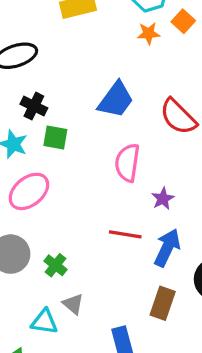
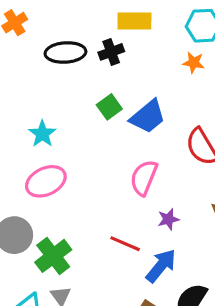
black cross: (34, 106) -> (111, 52), moved, turned 30
green square: (55, 138) -> (109, 107), moved, turned 30
green cross: (55, 265) -> (53, 256), size x1.6

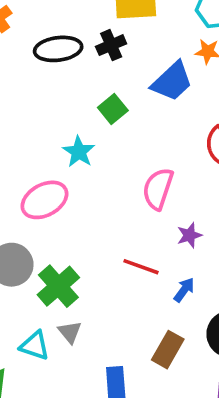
blue trapezoid: (148, 117) -> (172, 82), moved
cyan star: (42, 134) -> (79, 152), moved
blue arrow: (161, 266) -> (184, 290), size x0.6

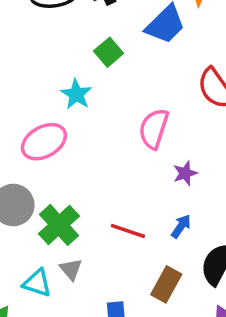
red line: (141, 267) -> (128, 231), moved

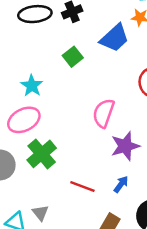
cyan star: (76, 94) -> (32, 86), moved
purple star: (185, 173) -> (125, 146), size x1.6
green cross: (59, 225) -> (42, 154), moved

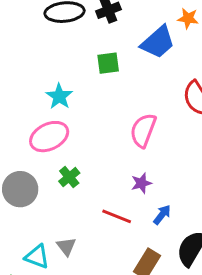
green square: (73, 57) -> (108, 63), turned 30
purple star: (125, 146) -> (141, 183), moved, size x0.6
green cross: (42, 154) -> (69, 177), size x0.6

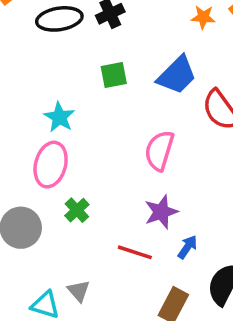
blue trapezoid: (158, 42) -> (177, 75), moved
pink ellipse: (49, 137) -> (51, 165), turned -45
purple star: (141, 183) -> (161, 212), size x1.4

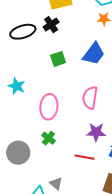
cyan star: (59, 117) -> (17, 86), moved
pink ellipse: (51, 165) -> (49, 107), moved
purple star: (161, 212) -> (96, 132), turned 30

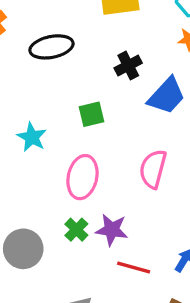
black cross: (51, 25) -> (128, 65), moved
green square: (58, 59) -> (92, 114), moved
purple star: (96, 132) -> (112, 230), moved

